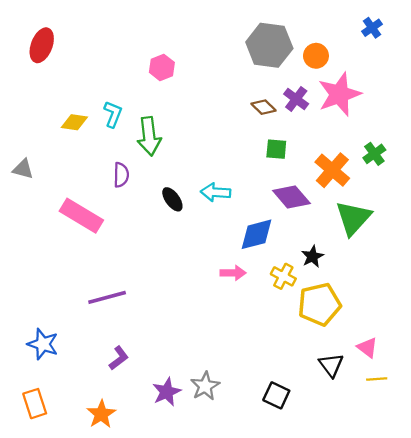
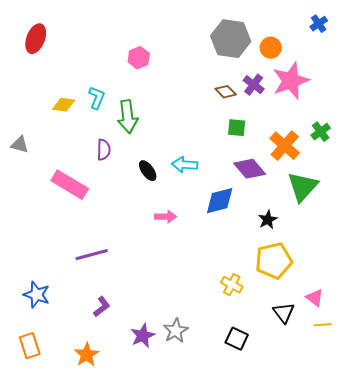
pink arrow: (233, 273) -> (166, 217), moved
yellow cross: (283, 276) -> (232, 285), moved

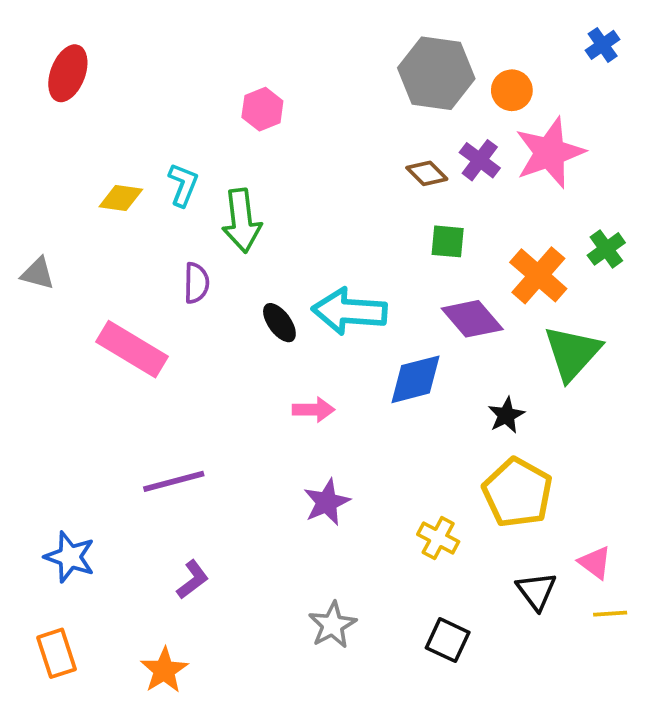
cyan arrow: (185, 165) -> (349, 311), size x1.5
yellow pentagon: (274, 261) -> (518, 493), turned -30
purple star: (143, 336) -> (327, 502), moved

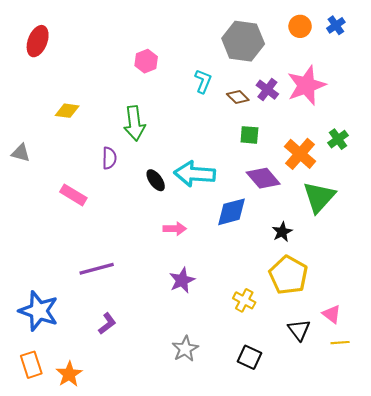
orange circle: (512, 90) -> (300, 26), moved
cyan L-shape: (183, 185) -> (203, 81), moved
pink rectangle: (132, 349) -> (73, 195), size x0.7
blue star: (70, 557) -> (39, 311), size x1.4
orange star: (164, 670) -> (69, 374), moved

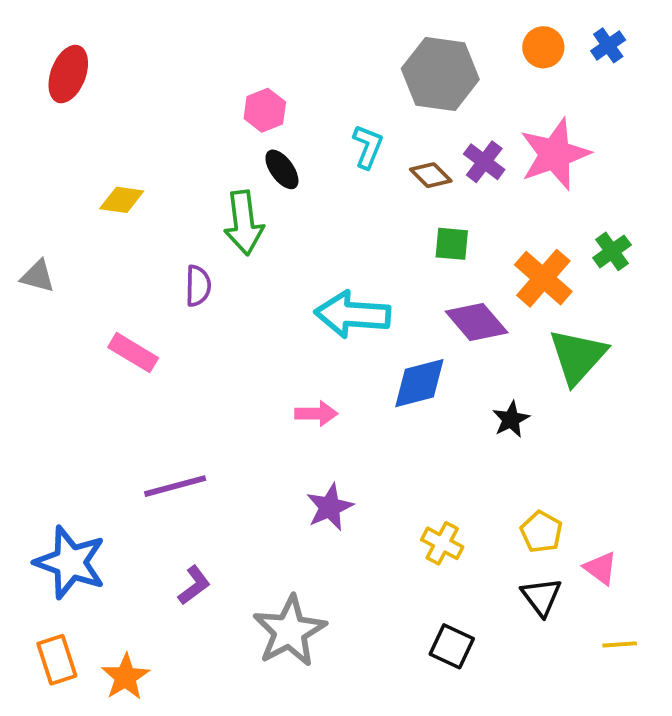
black ellipse: (156, 180) -> (282, 169), moved
yellow pentagon: (288, 275) -> (541, 532), moved, size x0.6
yellow line: (340, 343) -> (620, 644), moved
gray star: (185, 349) -> (290, 631), moved, size x1.5

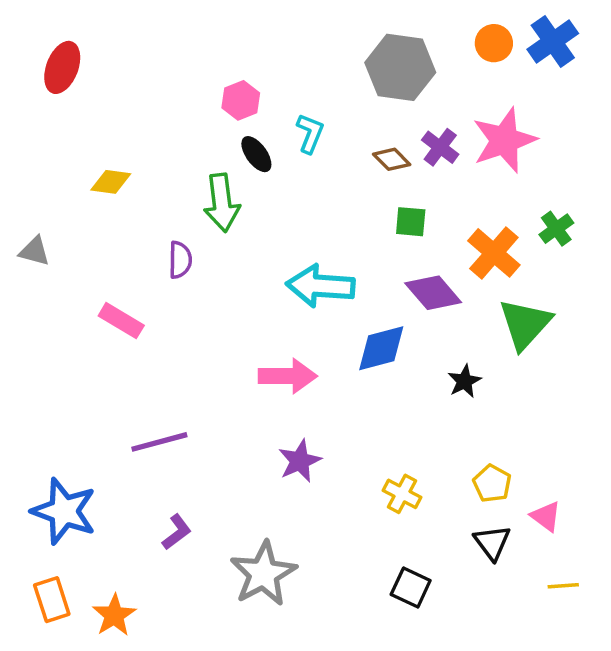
blue cross: (608, 45) -> (553, 41), size x1.6
cyan L-shape: (368, 147) -> (310, 133), moved
pink arrow: (316, 414) -> (288, 376), size x1.5

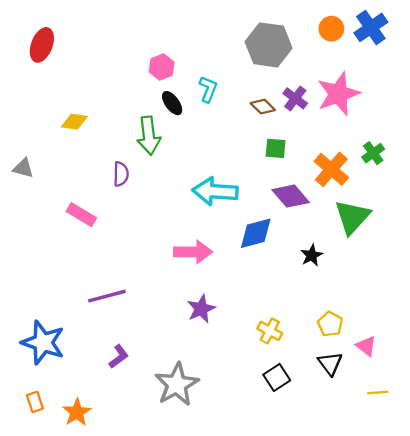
black square: (411, 588) -> (277, 377), moved, turned 32
orange rectangle: (52, 600) -> (35, 402), size x0.7

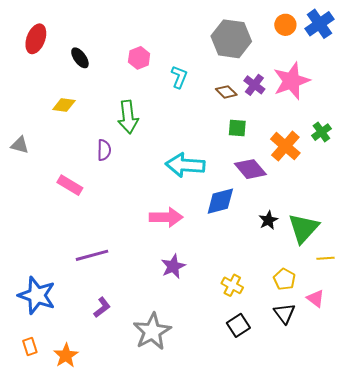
black ellipse: (172, 103) -> (80, 58), moved
green triangle: (352, 217) -> (303, 228), moved
yellow line: (378, 393) -> (325, 258), moved

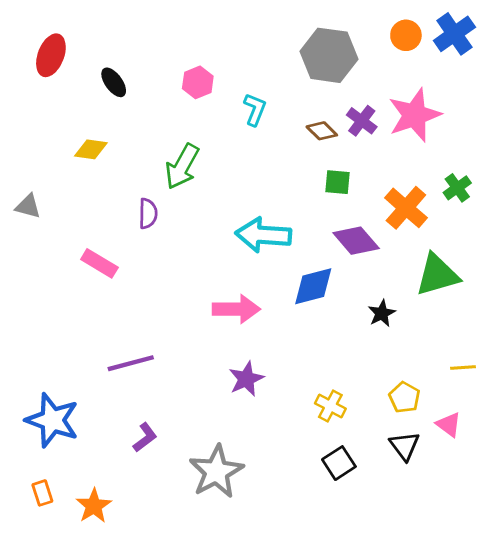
green arrow: (128, 117) -> (182, 166), turned 36
green triangle: (303, 228) -> (437, 275), moved, turned 32

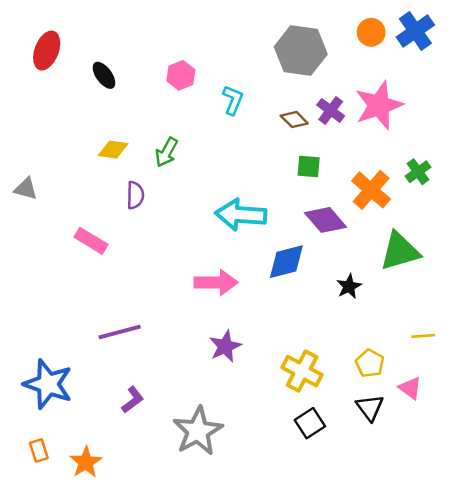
yellow diamond: (91, 149) -> (113, 150), moved
green arrow: (182, 166) -> (167, 152), size x0.7
yellow cross: (330, 406) -> (302, 371), size x1.4

